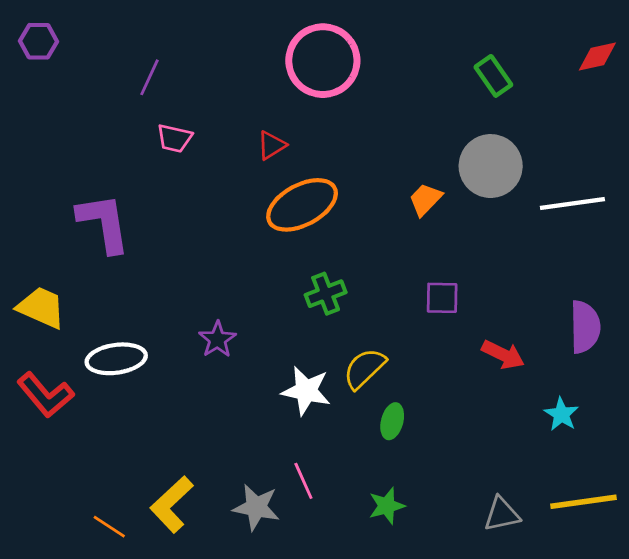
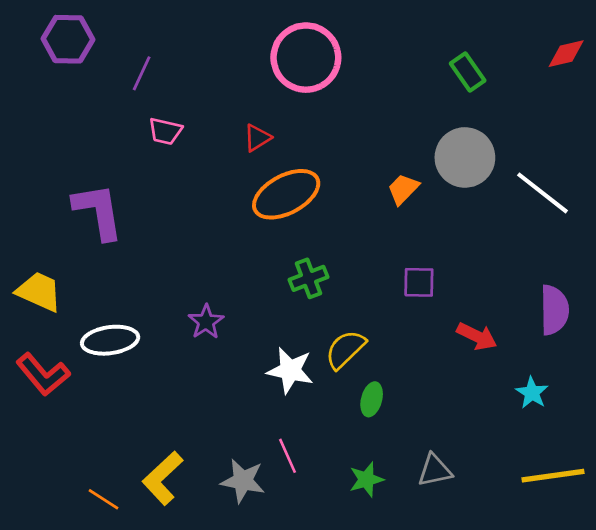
purple hexagon: (39, 41) -> (68, 39), moved, size x1.4
white line: (572, 203) -> (542, 193), turned 46
gray triangle: (502, 514) -> (435, 470), moved

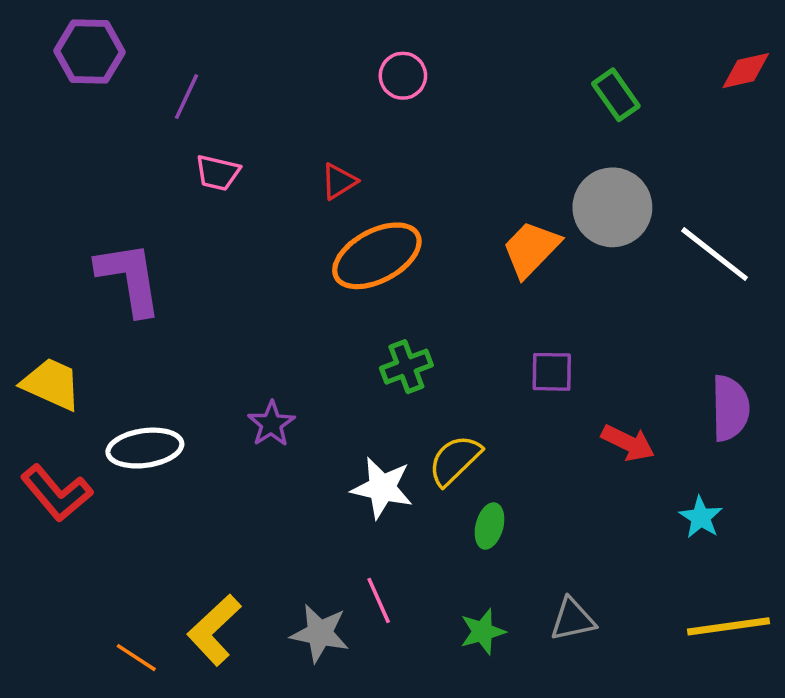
pink circle: (306, 58) -> (403, 76), size x0.5
orange trapezoid: (403, 189) -> (531, 249), size x1.4

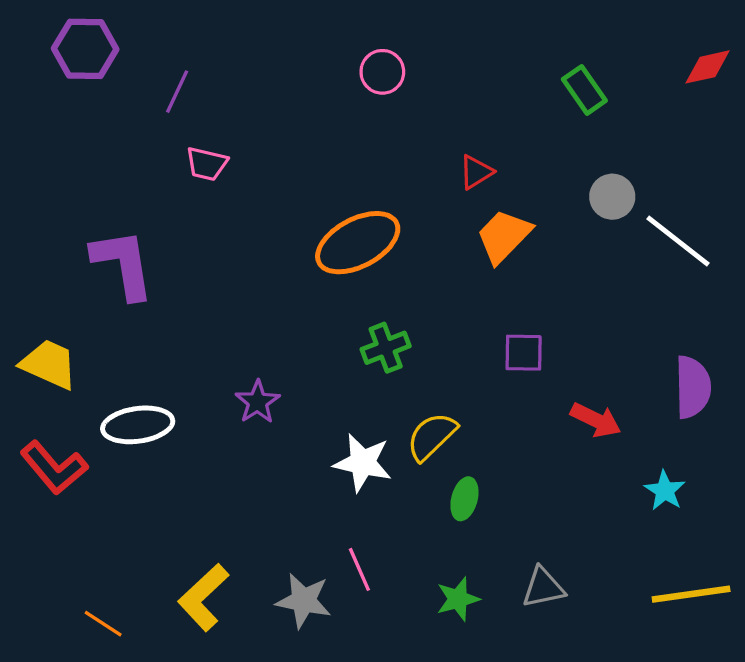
red triangle: (339, 181) -> (476, 172), moved
gray circle: (612, 207) -> (612, 197), moved, size x0.6
orange line: (136, 658) -> (103, 624), moved

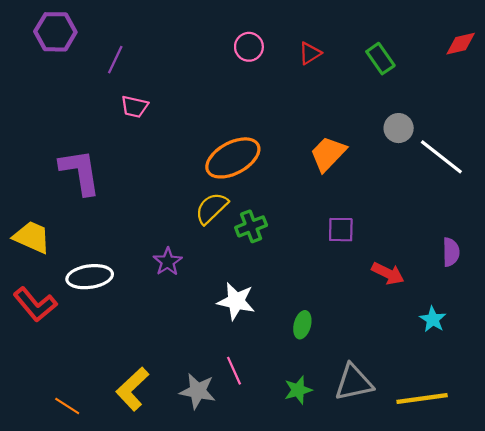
red triangle: (476, 172) -> (310, 53), moved
purple semicircle: (693, 387) -> (451, 252), size x0.7
yellow semicircle: (432, 436) -> (211, 208), moved
gray triangle: (543, 587) -> (354, 382), size x1.4
yellow line: (691, 594) -> (422, 399), moved

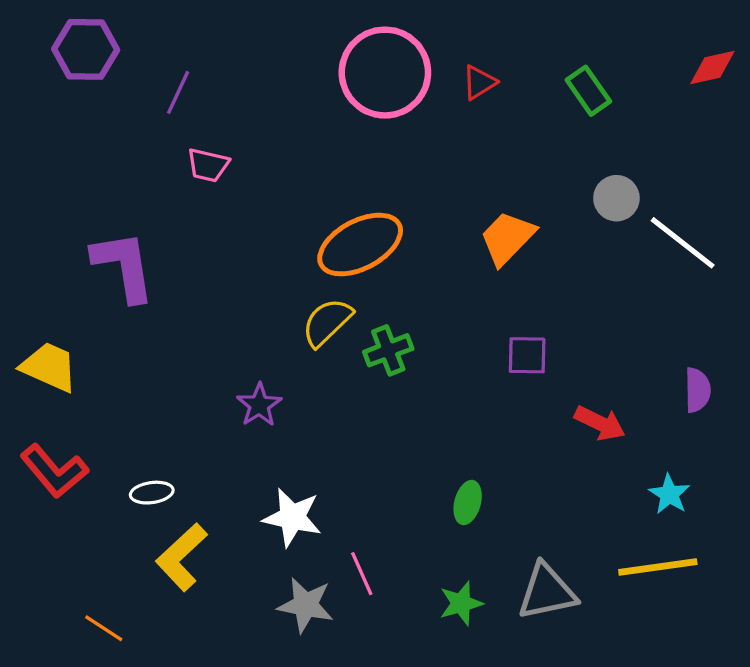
pink circle: (249, 47) -> (385, 73), size x2.0
white ellipse: (90, 277) -> (152, 493), moved, size x0.6
white star: (236, 301) -> (292, 517), moved
yellow L-shape: (132, 389) -> (182, 557), moved
yellow line: (422, 399) -> (658, 567), moved

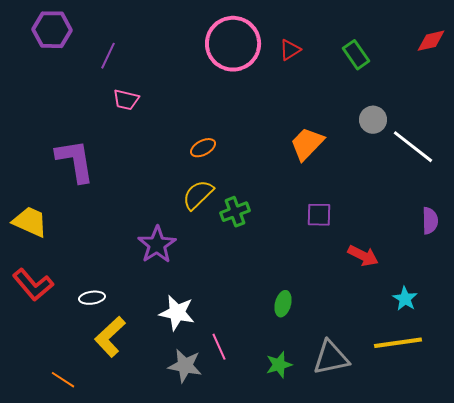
orange ellipse: (360, 245) -> (203, 148), moved, size x0.5
purple semicircle: (697, 390) -> (430, 221), moved
purple star: (259, 405) -> (157, 245), size x1.4

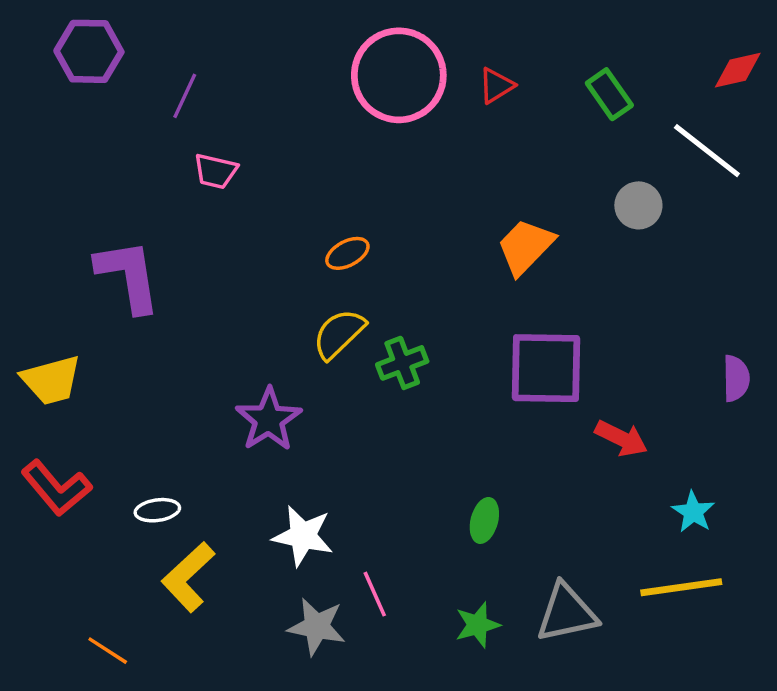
white line: (413, 147) -> (707, 151), moved
purple square: (319, 215) -> (546, 368), size x1.8
yellow trapezoid: (30, 222) -> (51, 380), turned 141

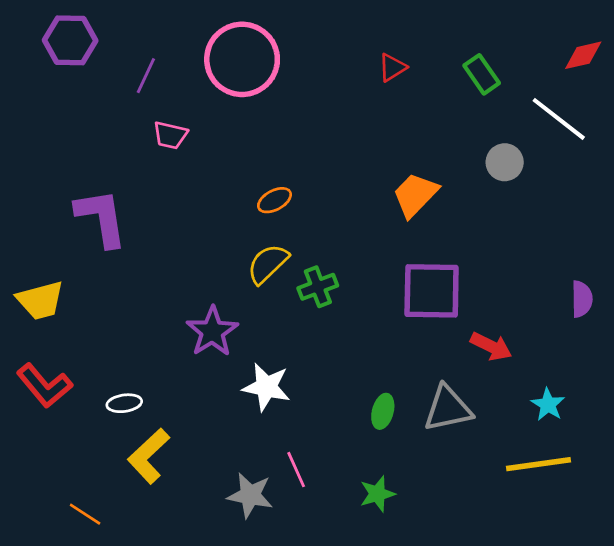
pink circle: (399, 75) -> (242, 59), moved
white star: (303, 536) -> (266, 387), moved
gray triangle: (567, 613) -> (448, 409), moved

